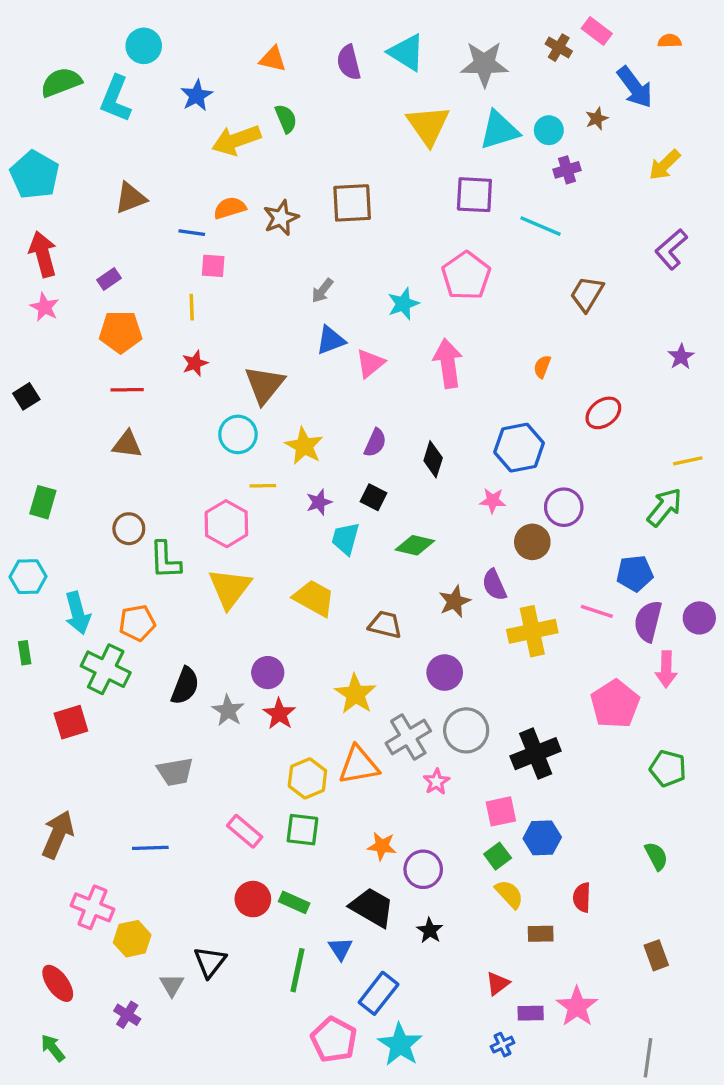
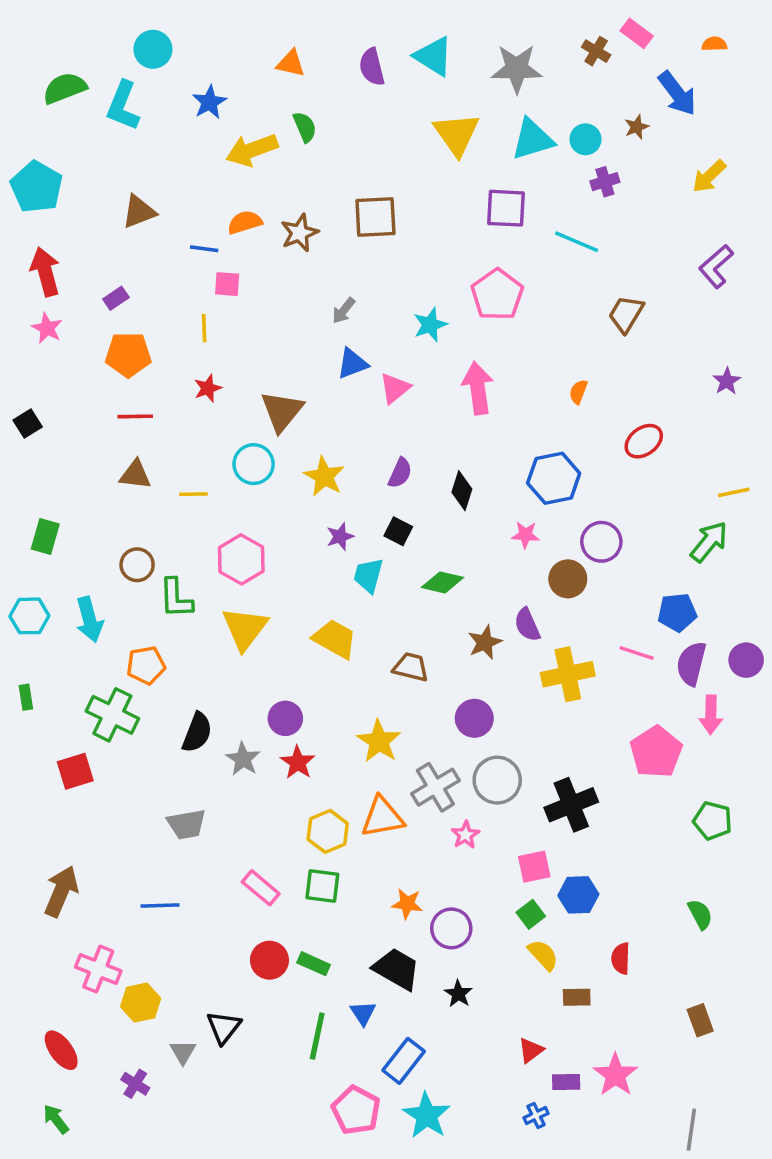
yellow line: (263, 486) -> (194, 494), moved
cyan arrow: (78, 613) -> (89, 619), moved

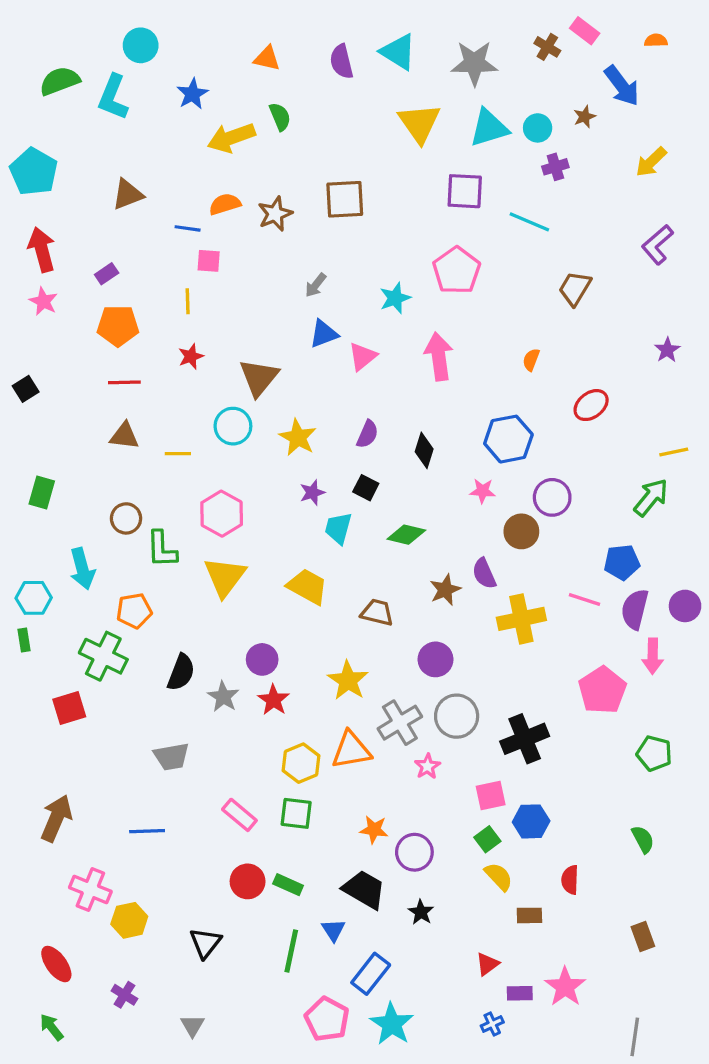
cyan hexagon: (29, 616) -> (34, 598), moved
gray triangle: (183, 1052) -> (192, 1026), moved

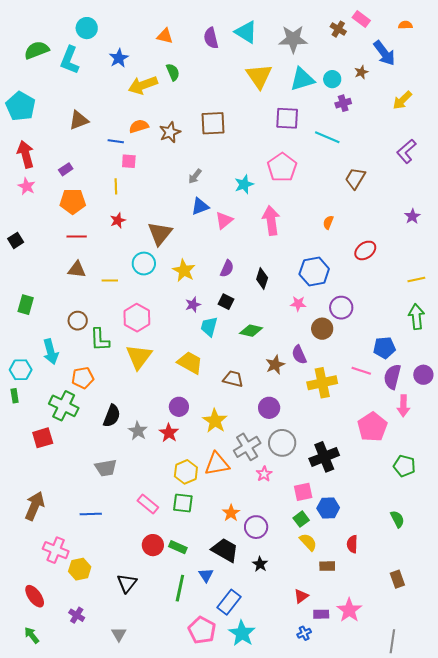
green arrow: (651, 497) -> (416, 317), moved, turned -45
purple circle: (262, 659) -> (179, 407), moved
orange star: (374, 830) -> (231, 513), turned 30

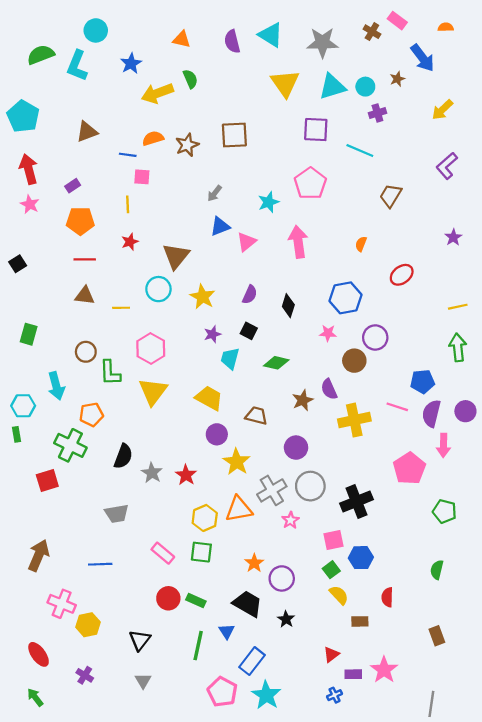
purple circle: (179, 407) -> (217, 434), moved
green semicircle: (397, 519) -> (437, 570), turned -138
gray triangle: (119, 634) -> (143, 681), moved

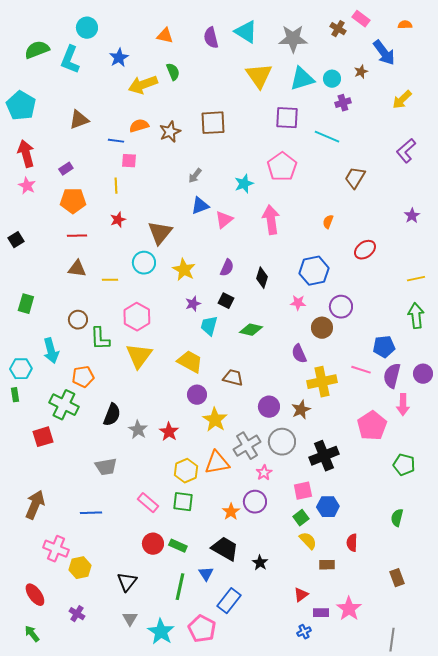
brown star: (303, 400) -> (301, 410), moved
purple circle: (282, 578) -> (255, 502), moved
cyan star: (266, 695) -> (161, 632), moved

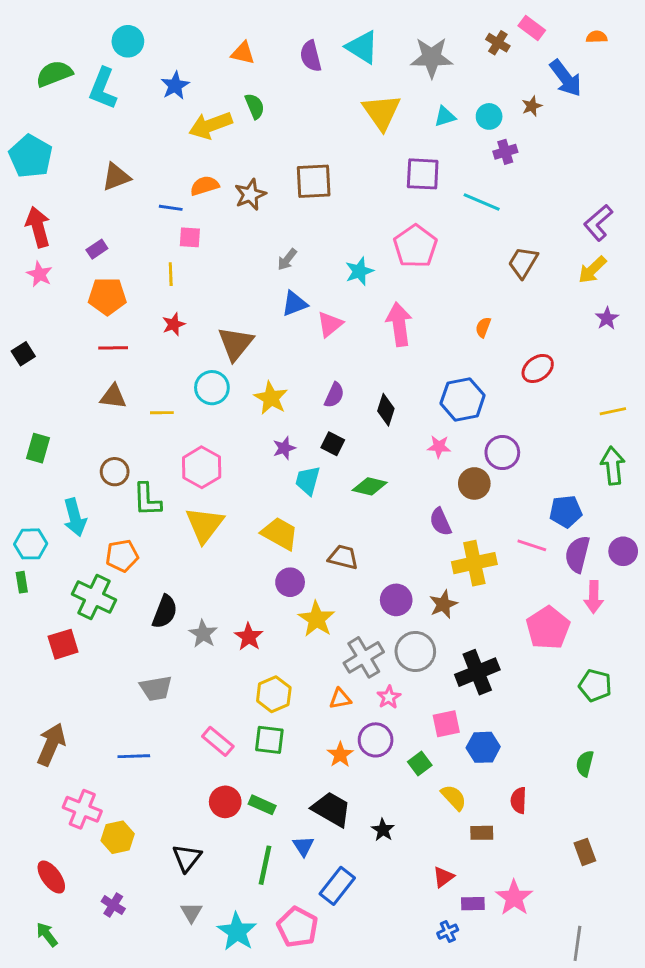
cyan triangle: (302, 79) -> (445, 116), size x0.6
yellow arrow: (402, 100) -> (592, 270), moved
orange triangle: (217, 463) -> (340, 699), moved, size x0.6
green square: (301, 518) -> (420, 764), moved

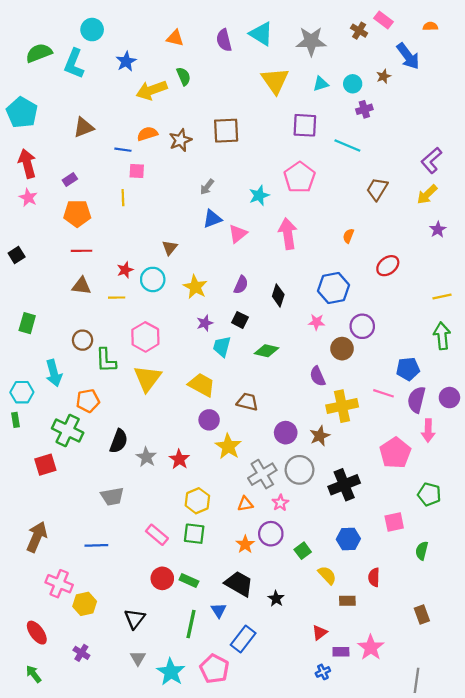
red star: (174, 324) -> (125, 270), moved
brown triangle: (236, 343) -> (170, 248), size x0.6
pink square: (446, 724) -> (394, 522), moved

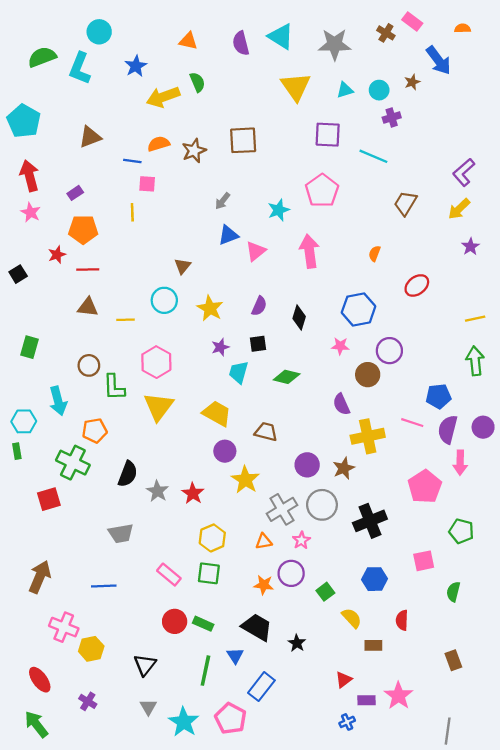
red star: (125, 270) -> (57, 255), moved
black square: (240, 320) -> (258, 344), turned -35
orange star: (245, 544) -> (264, 585), turned -30
green arrow: (34, 674) -> (36, 724), size x1.4

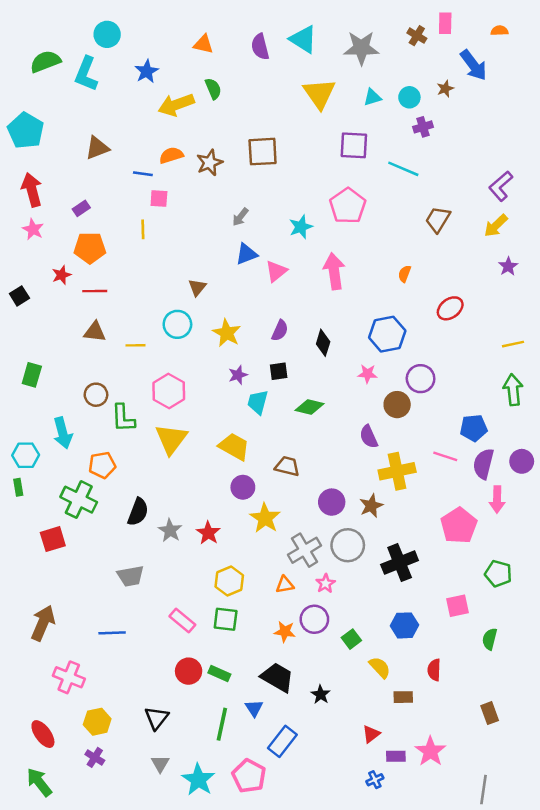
pink rectangle: (412, 22) -> (445, 23), turned 54
yellow hexagon: (91, 649) -> (97, 722), moved

